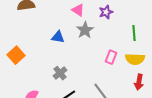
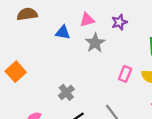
pink triangle: (78, 10) -> (87, 20), turned -48
blue triangle: (58, 37) -> (63, 33), moved

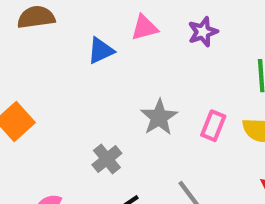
blue triangle: (63, 33) -> (101, 51), turned -35
gray star: (95, 43) -> (159, 117), moved

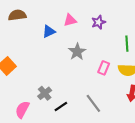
gray star: (159, 117) -> (77, 52), moved
gray cross: (107, 159) -> (45, 93), moved

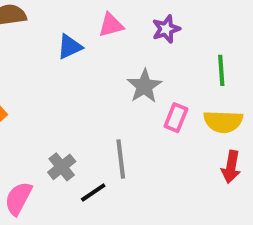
gray star: (77, 52) -> (144, 86), moved
gray line: (93, 103) -> (121, 159), moved, turned 30

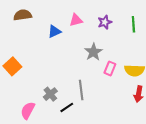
green line: (221, 70) -> (133, 24), moved

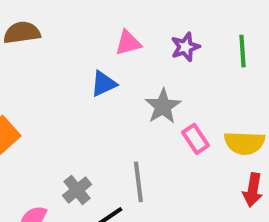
blue triangle: (54, 31) -> (104, 84), moved
pink rectangle: (110, 68) -> (196, 139), turned -56

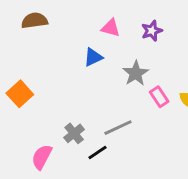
pink triangle: (128, 43) -> (111, 28), turned 30
gray line: (138, 182) -> (118, 128), turned 72

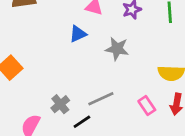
gray star: (136, 73) -> (117, 49), turned -30
pink rectangle: (159, 97) -> (147, 106), moved

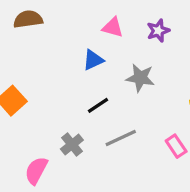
black line: (82, 122) -> (98, 105), moved

